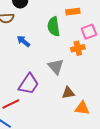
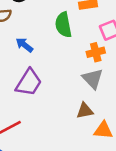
gray triangle: (56, 67) -> (93, 79), moved
purple trapezoid: (29, 84) -> (29, 83), moved

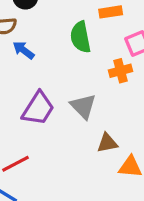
blue arrow: (24, 45) -> (23, 50), moved
gray triangle: (93, 79) -> (83, 106), moved

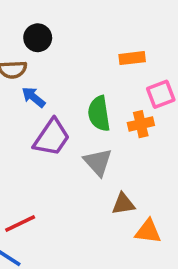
green semicircle: (80, 37) -> (99, 114), moved
purple trapezoid: (38, 108) -> (52, 138), moved

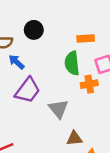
black circle: (38, 38) -> (34, 30), moved
green semicircle: (99, 114) -> (72, 63), moved

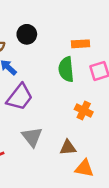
orange cross: (89, 84) -> (84, 111), moved, turned 35
gray triangle: (58, 109) -> (32, 137), moved

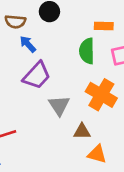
orange cross: (84, 111) -> (101, 95), size x1.6
gray triangle: (32, 137) -> (59, 105), moved

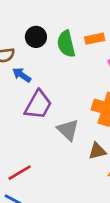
green semicircle: (87, 51) -> (66, 44), moved

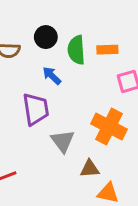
blue arrow: (22, 75) -> (52, 76), moved
purple trapezoid: (38, 105) -> (36, 109), turned -48

